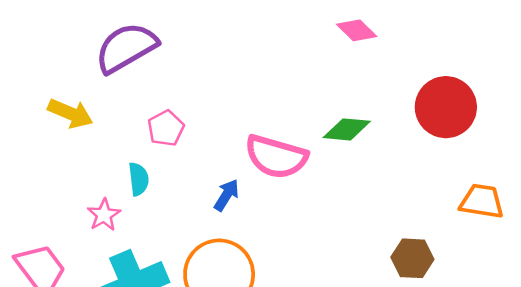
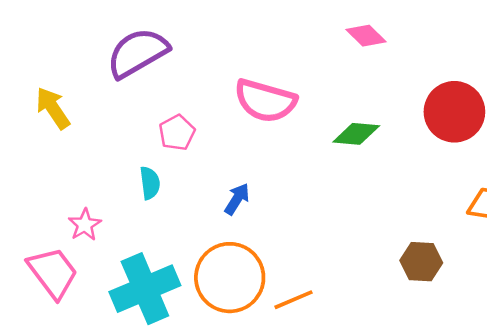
yellow arrow: (70, 113) -> (53, 108), moved, turned -147
pink semicircle: (276, 157) -> (265, 101), moved
pink star: (104, 215) -> (85, 225), moved

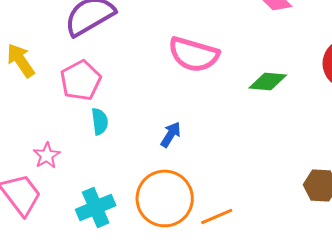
pink pentagon: (177, 133) -> (81, 80), moved, size x1.4
cyan cross: (145, 289) -> (96, 207), size x0.7

